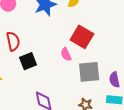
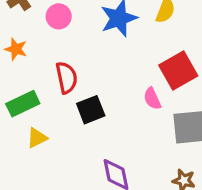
red square: (82, 37) -> (178, 71), turned 30

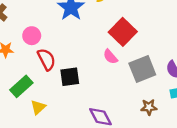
pink circle: (59, 16) -> (32, 36), moved
black square: (91, 110) -> (70, 77), turned 30

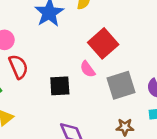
black square: (70, 77) -> (60, 86), moved

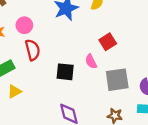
red square: (103, 43) -> (108, 42), size x0.7

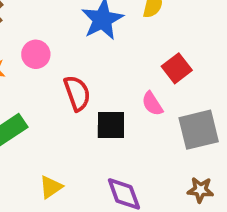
red semicircle: (33, 50) -> (77, 93), moved
yellow triangle: (14, 91) -> (51, 187), moved

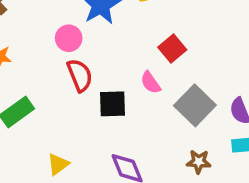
pink circle: (36, 54) -> (69, 38), moved
gray square: (199, 130) -> (195, 105), turned -30

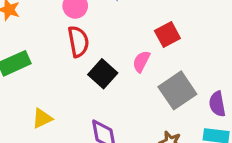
pink semicircle: (151, 83) -> (141, 61), turned 50
black square: (112, 104) -> (103, 74), turned 32

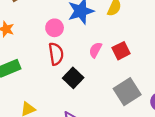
pink semicircle: (141, 61) -> (95, 50), moved

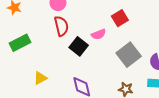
pink semicircle: (95, 50) -> (99, 34), moved, turned -136

